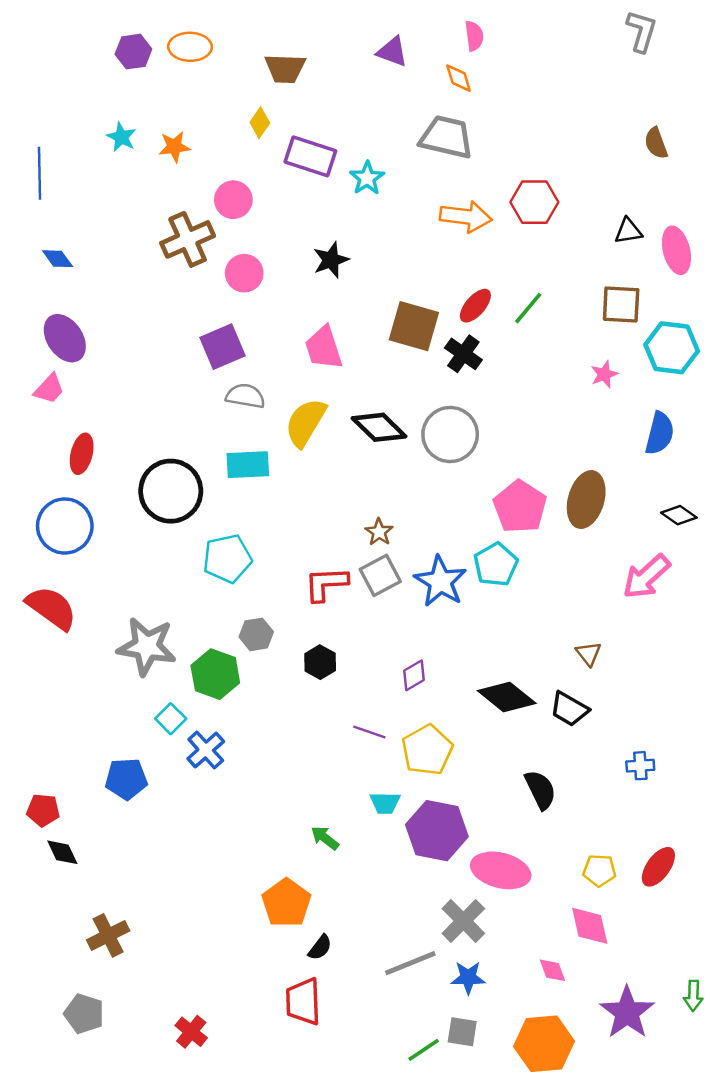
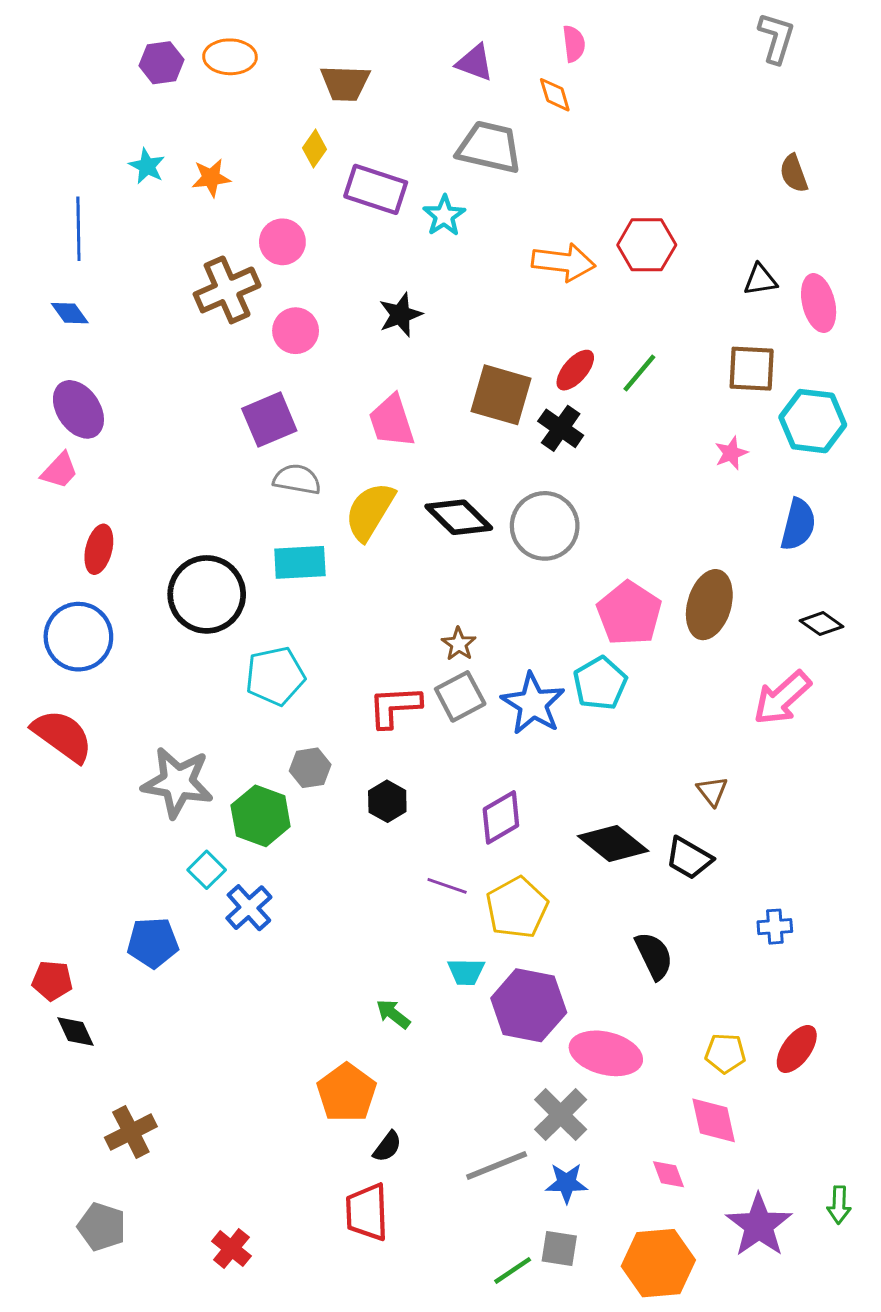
gray trapezoid: (446, 137) -> (489, 147), moved
blue line: (39, 173) -> (78, 229), moved
purple diamond: (414, 675) -> (501, 817), size x1.4

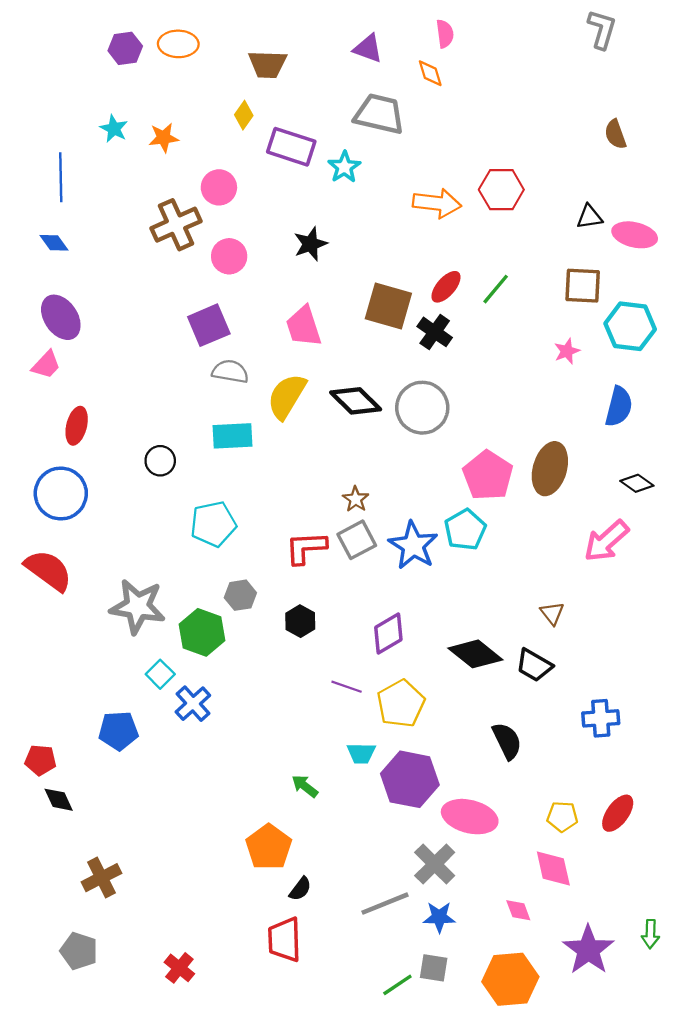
pink ellipse: (819, 303) -> (635, 235), turned -63
black circle: (207, 594) -> (160, 461), size x0.5
blue cross: (775, 927) -> (601, 718), size x1.4

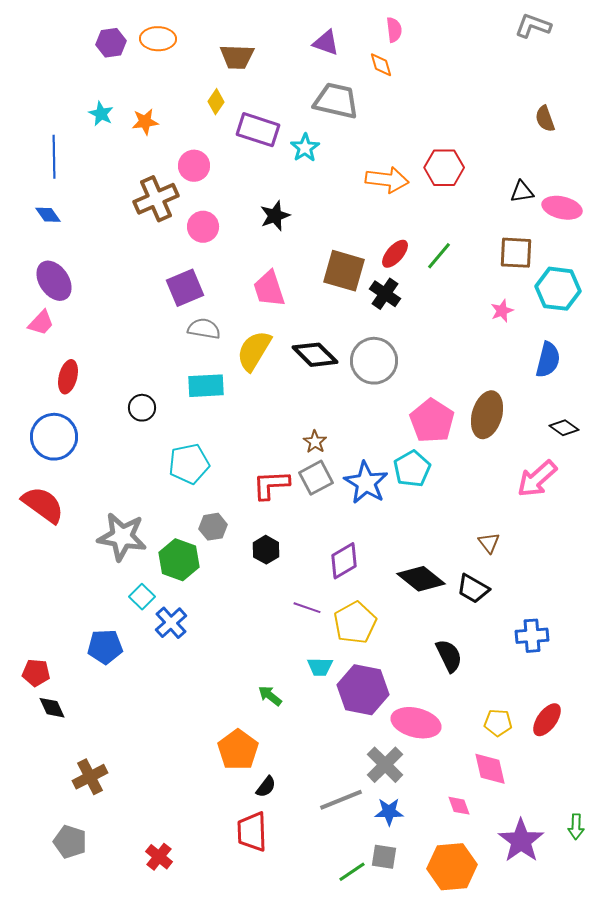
gray L-shape: (602, 29) -> (533, 26), turned -87

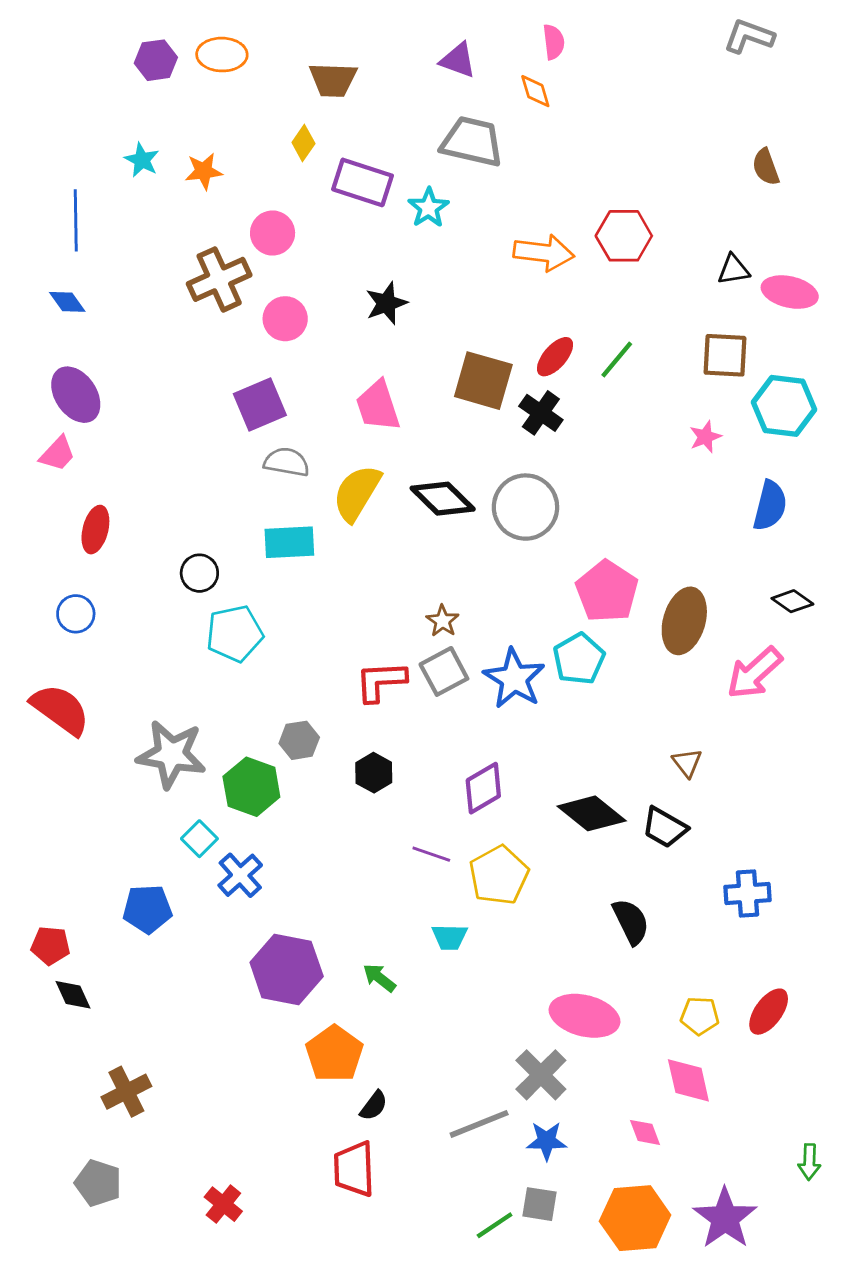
brown ellipse: (487, 415) -> (684, 621), moved
blue circle: (54, 437) -> (76, 614), size x0.6
cyan pentagon: (189, 464) -> (235, 634), moved
purple hexagon: (363, 690) -> (287, 969), moved
purple star: (521, 841) -> (725, 1218), moved

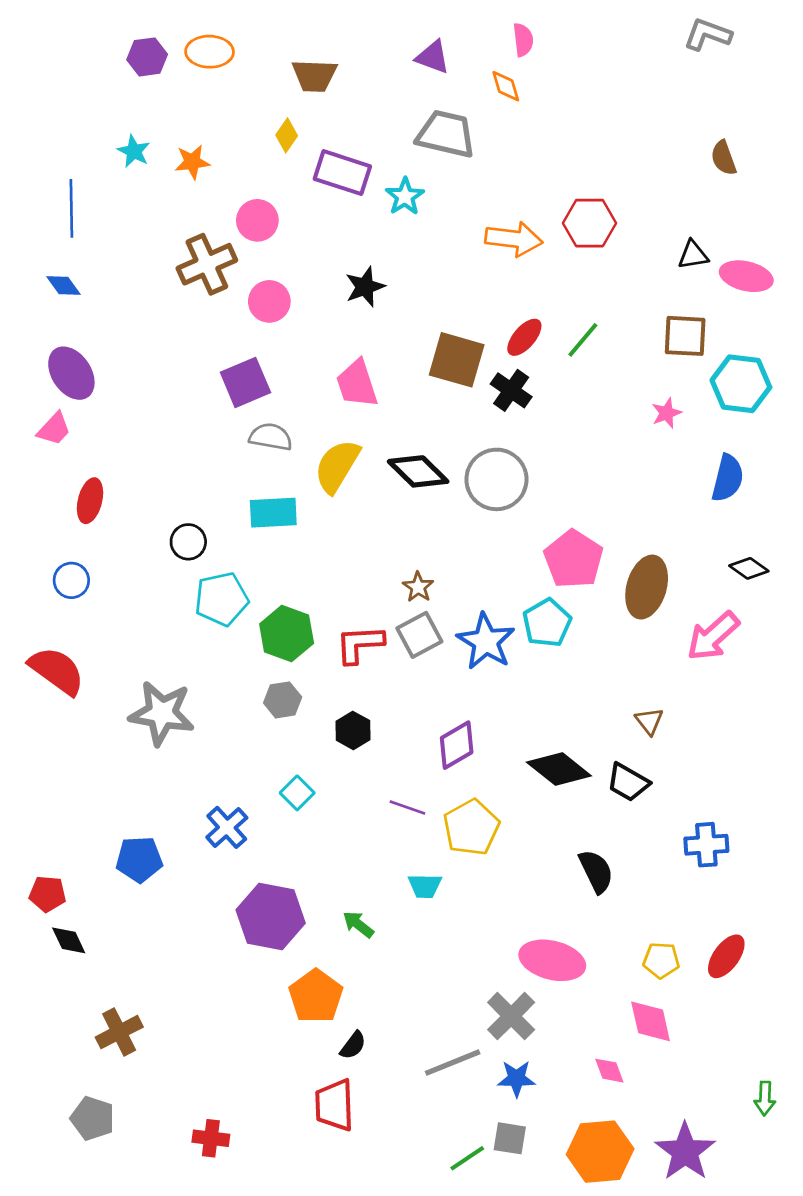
green hexagon: (251, 787) -> (287, 634), moved
cyan square: (199, 839) -> (297, 793), moved
red cross: (223, 1204) -> (211, 1138), turned -32

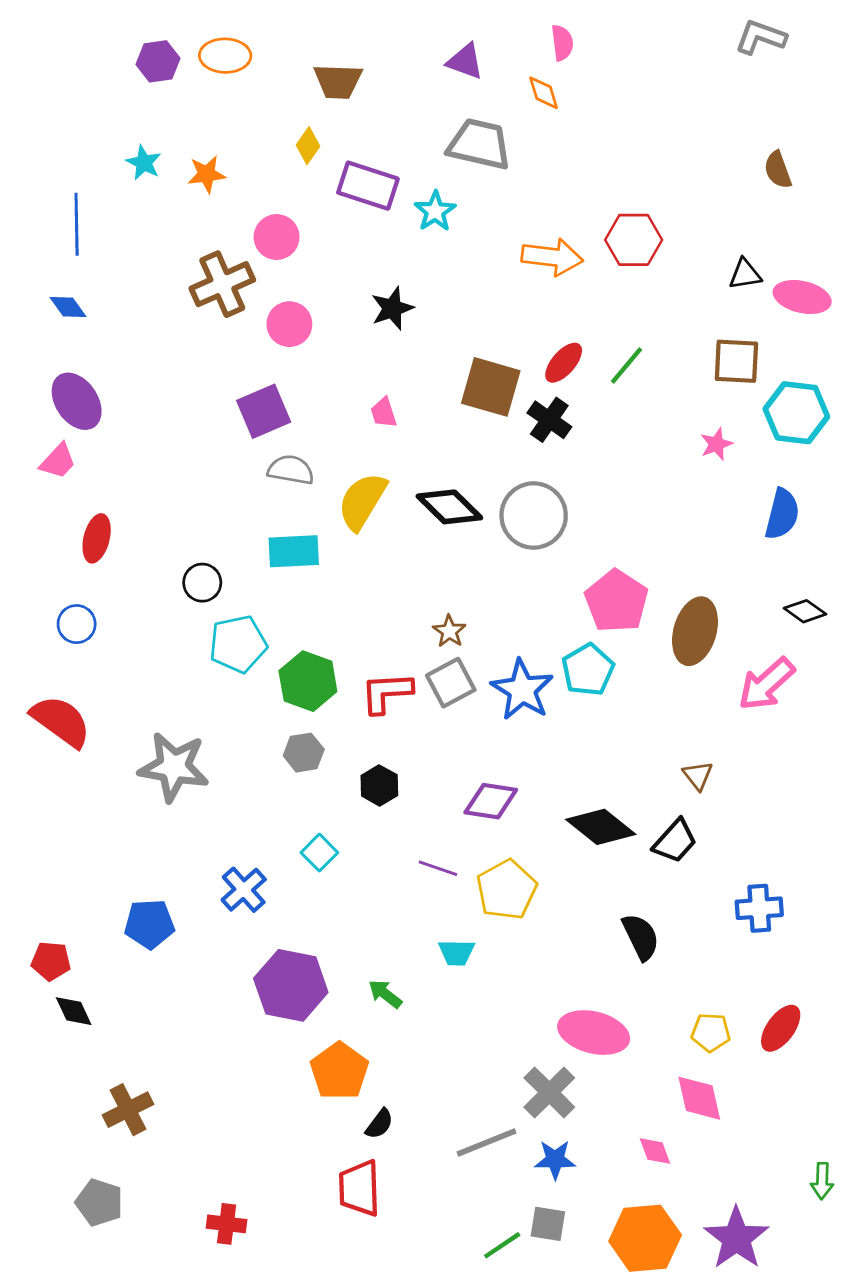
pink trapezoid: (357, 384) -> (384, 413), size x0.6
purple diamond: (457, 745) -> (491, 801), turned 39
black trapezoid: (628, 782) -> (675, 841), turned -78

